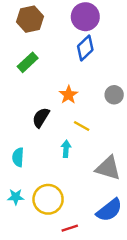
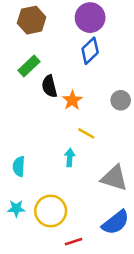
black semicircle: (41, 118) -> (49, 86), moved, turned -45

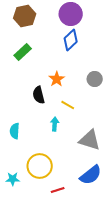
black semicircle: (49, 86) -> (39, 95), moved
cyan star: (16, 208) -> (13, 179), moved

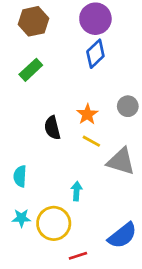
orange star: (57, 79) -> (87, 114), moved
cyan arrow: (55, 124) -> (77, 191), moved
gray triangle: (90, 140) -> (121, 161), moved
cyan star: (13, 179) -> (21, 218), moved

